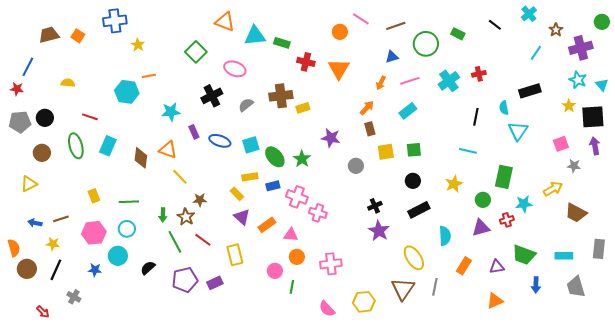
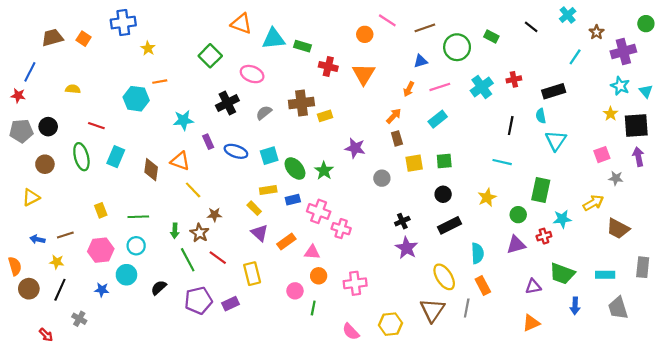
black rectangle: (530, 91) -> (554, 91), moved
orange rectangle: (464, 266) -> (483, 285), moved, turned -60

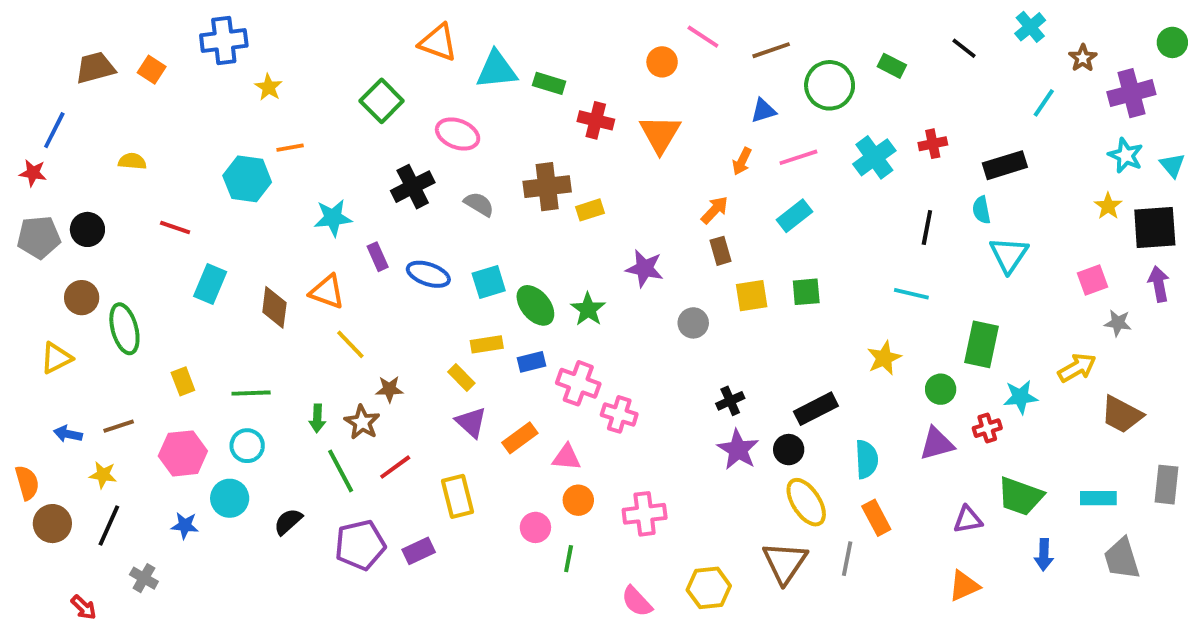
gray semicircle: (264, 113) -> (479, 204), turned 70
green ellipse: (81, 157) -> (124, 329), moved
black circle: (443, 194) -> (789, 450), moved
red line: (218, 258) -> (395, 467), turned -72

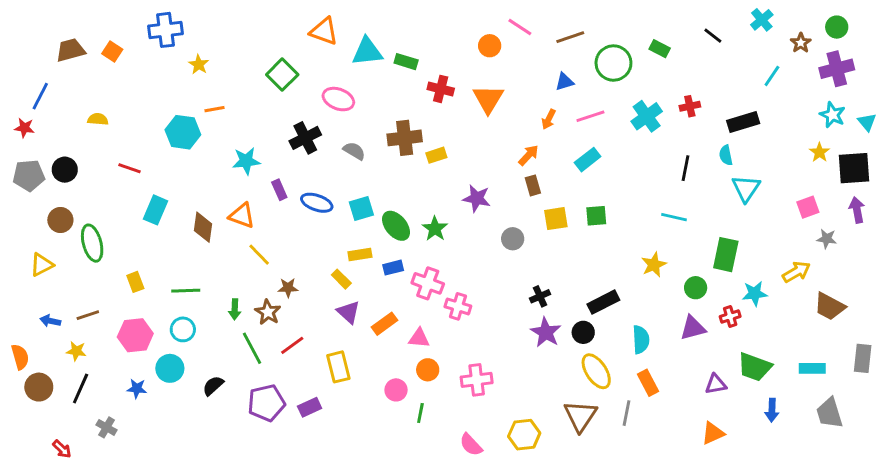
green circle: (1172, 42) -> (837, 27), moved

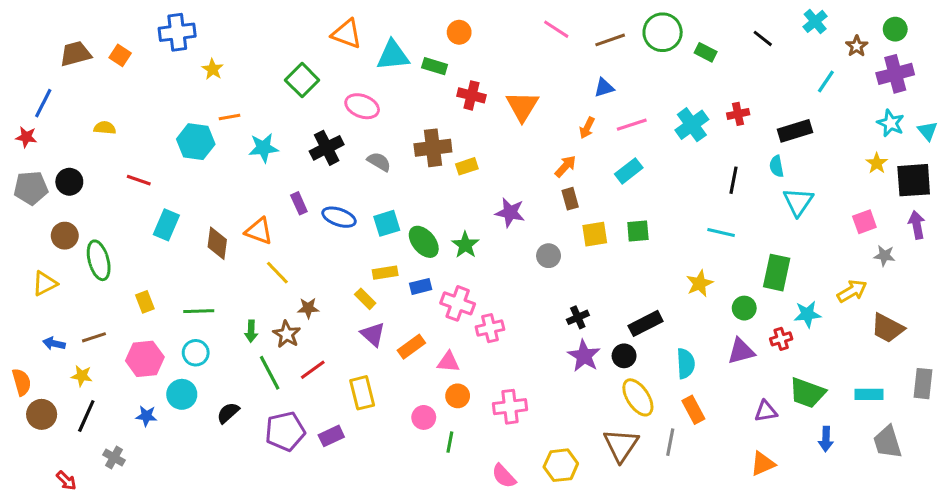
orange circle: (490, 46) -> (459, 32), moved
green circle: (613, 63) -> (663, 32), moved
cyan star: (246, 161) -> (263, 148), moved
pink cross: (458, 306) -> (490, 328), turned -30

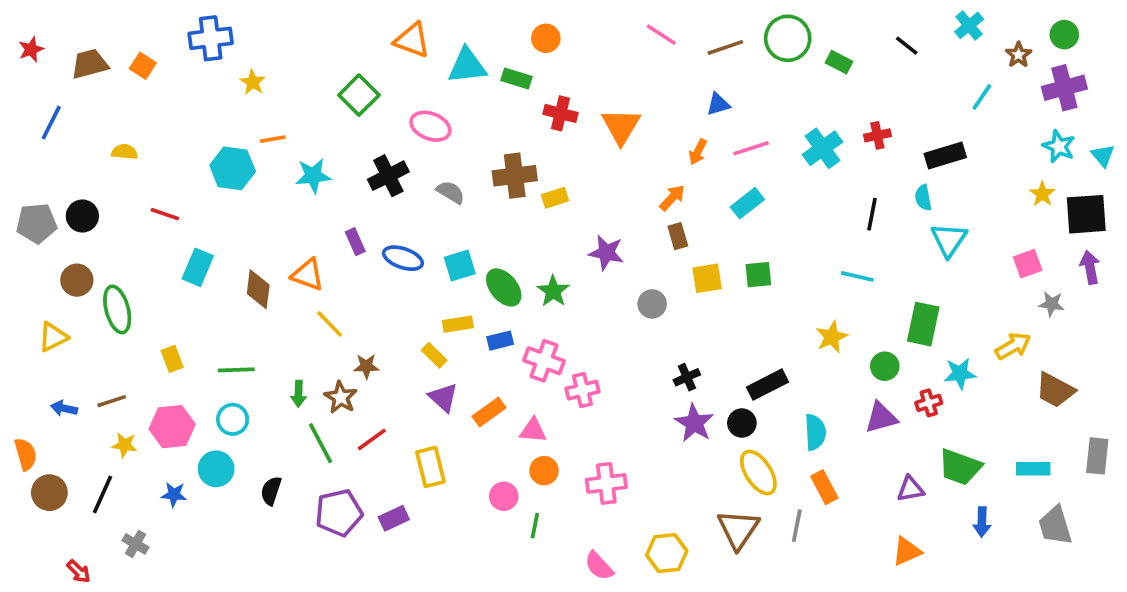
red star: (26, 137) -> (31, 49), moved, turned -30
yellow star: (82, 376) -> (124, 445), moved
black semicircle: (228, 413) -> (271, 491), turned -30

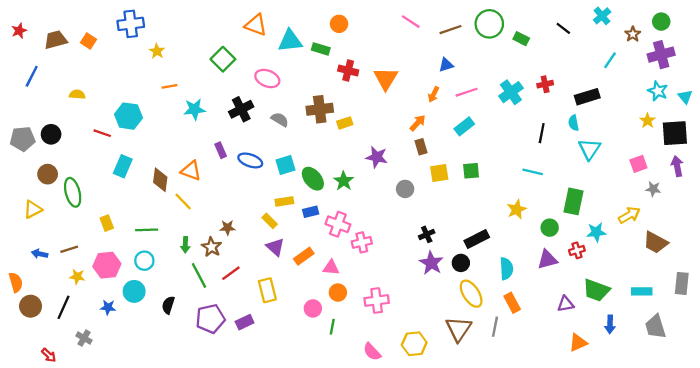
cyan hexagon: (233, 168) -> (128, 116), moved
yellow line: (330, 324) -> (183, 201), moved
orange triangle: (907, 551) -> (578, 343), moved

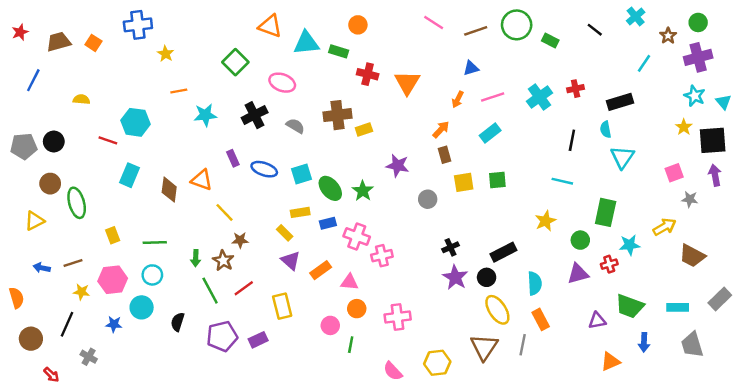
yellow line: (183, 201) -> (224, 212), moved
gray rectangle: (682, 283) -> (720, 299), turned 40
brown circle: (31, 306) -> (31, 339), moved

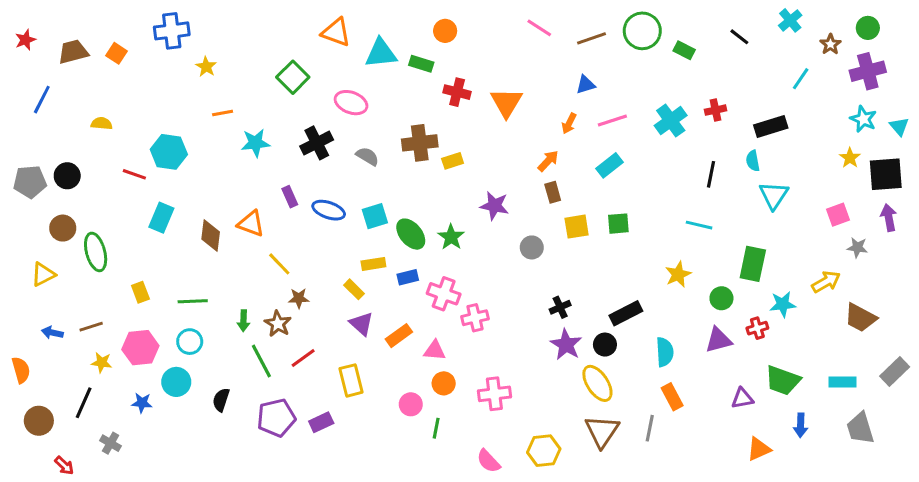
yellow ellipse: (497, 310) -> (597, 383), moved

